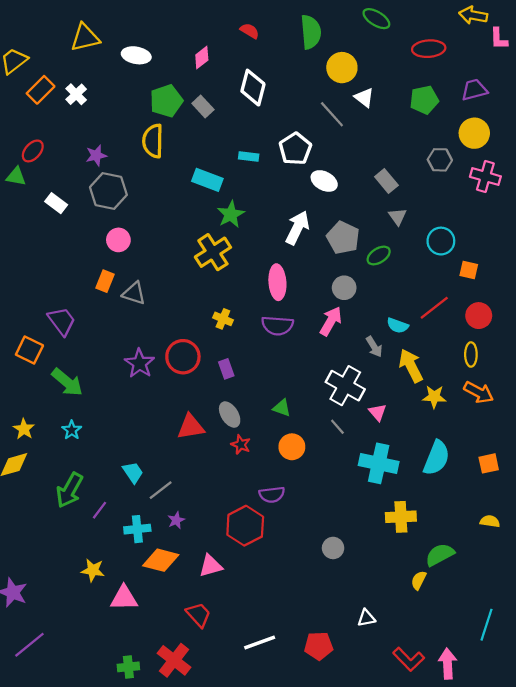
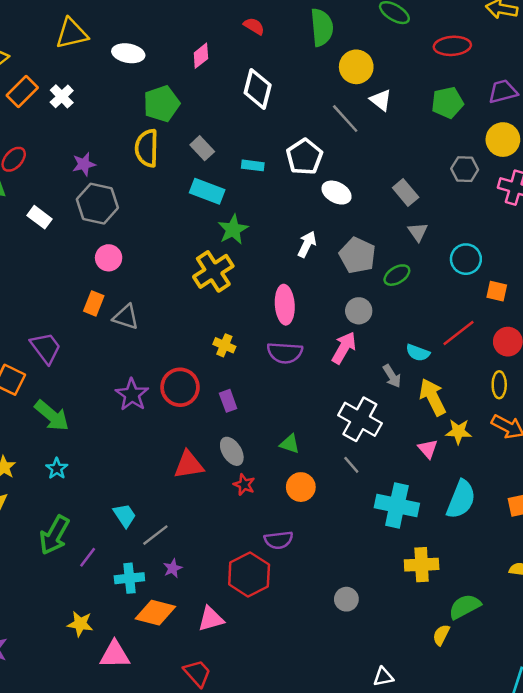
gray rectangle: (203, 106) -> (202, 148), moved
white arrow: (297, 228) -> (307, 244), size x0.7
pink triangle: (378, 412) -> (428, 449), moved

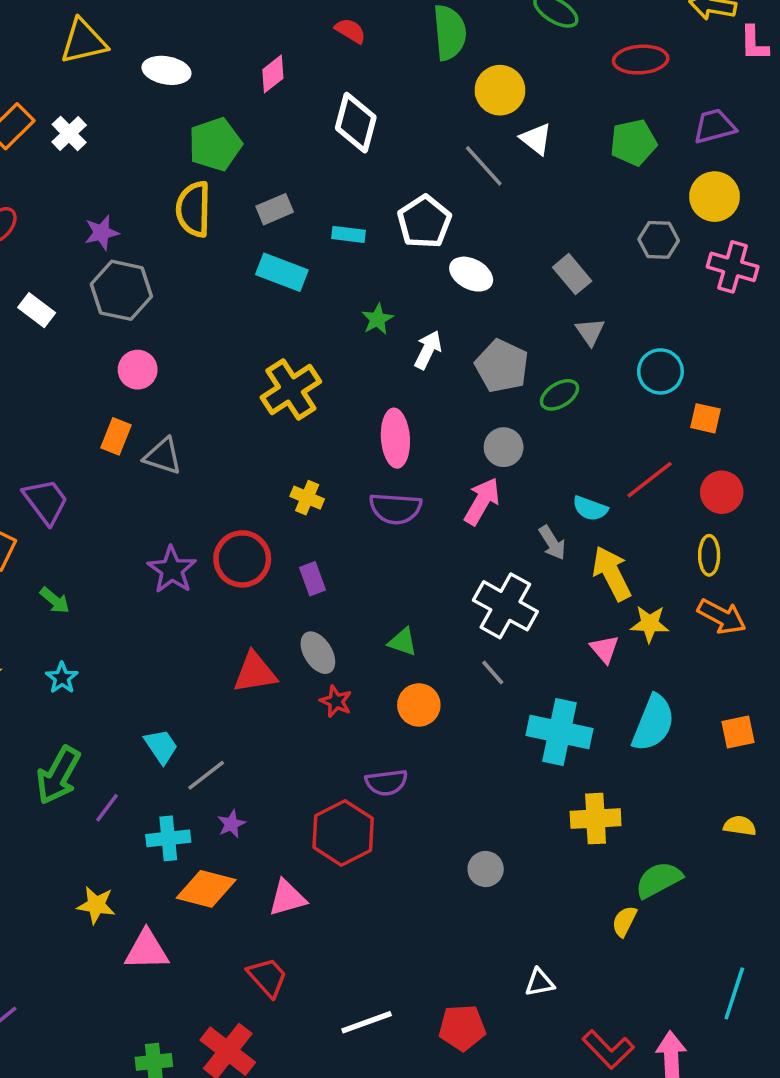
gray rectangle: (202, 148) -> (275, 209), turned -70
green star: (233, 229) -> (377, 319), moved, size x0.7
green arrow: (52, 416) -> (55, 600), size x0.6

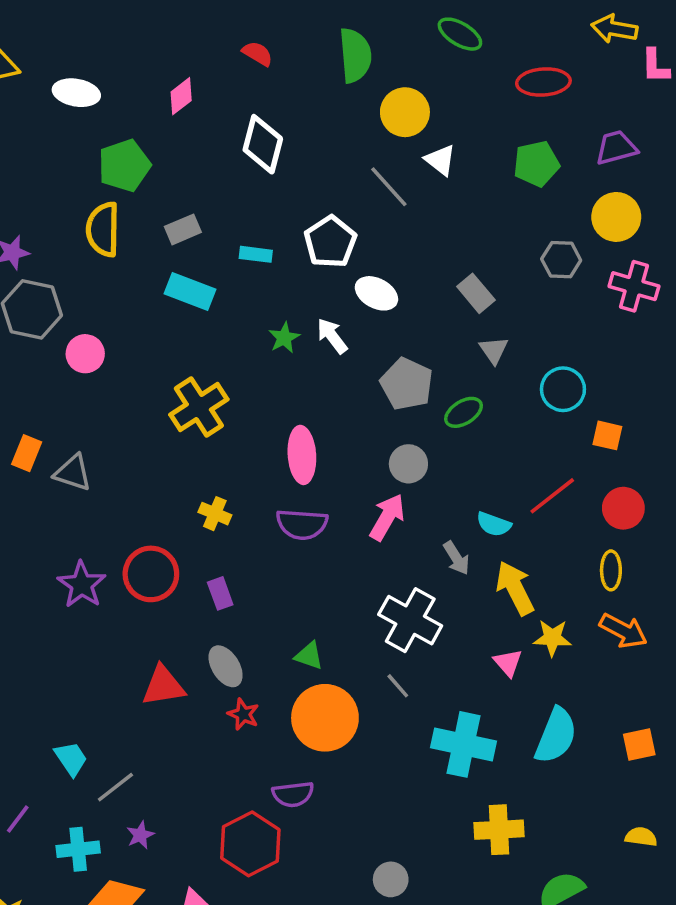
white arrow: (428, 350) -> (332, 336), moved, turned -63
pink circle: (138, 370) -> (85, 354), moved
orange circle: (419, 705) -> (325, 718), size x1.6

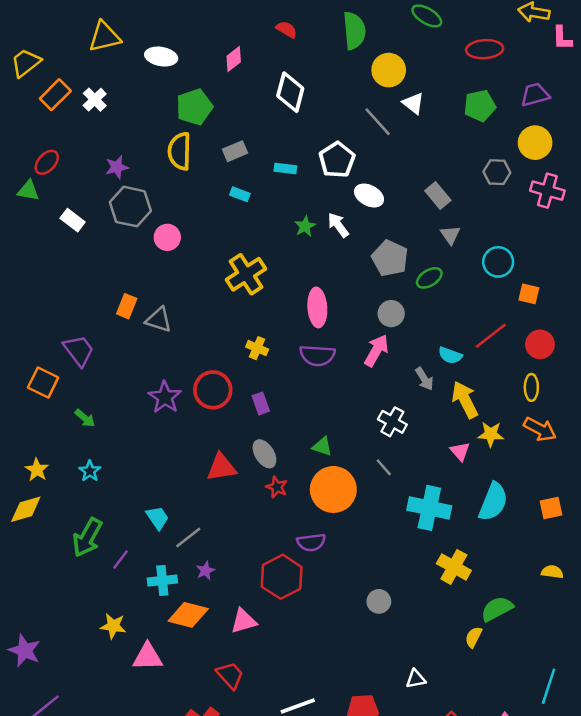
cyan rectangle: (190, 292) -> (240, 194), size x0.6
white cross: (410, 620) -> (392, 422), size x0.7
yellow cross: (499, 830) -> (454, 567), turned 32

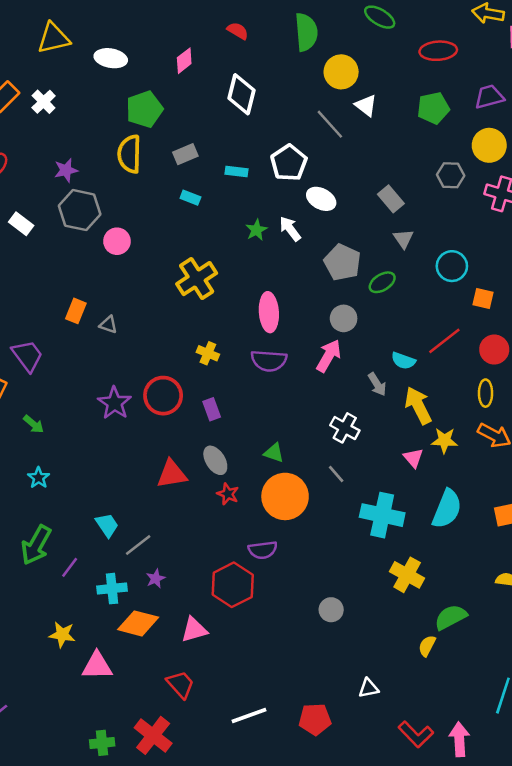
gray triangle: (159, 320) -> (108, 325), size x0.7

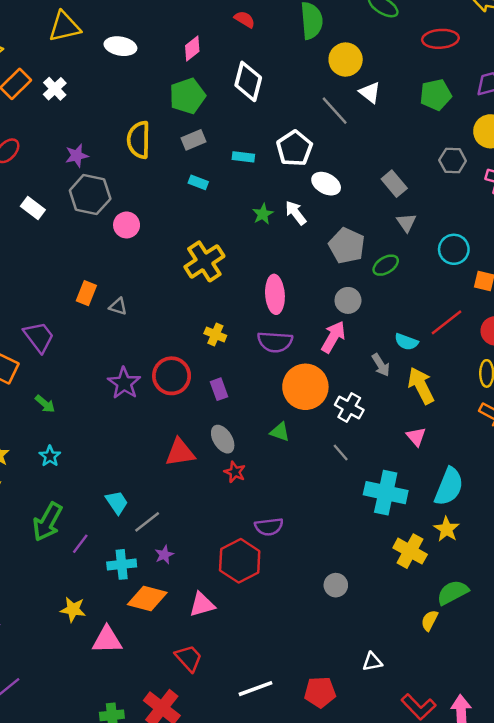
green pentagon: (144, 109) -> (187, 96), moved
yellow star: (444, 440) -> (447, 529), moved, turned 30
orange circle: (285, 496) -> (305, 387), moved

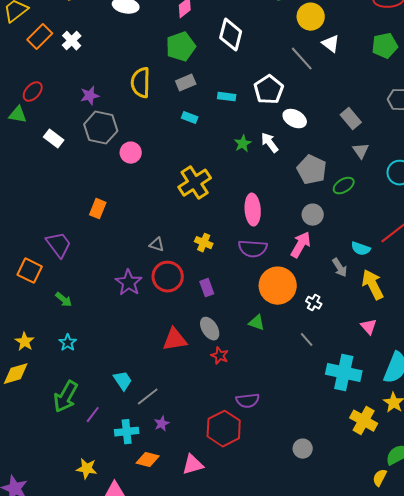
gray triangle: (118, 307) -> (157, 245), moved
white cross: (349, 407) -> (314, 303), size x0.7
orange diamond: (147, 599) -> (148, 460), size x0.7

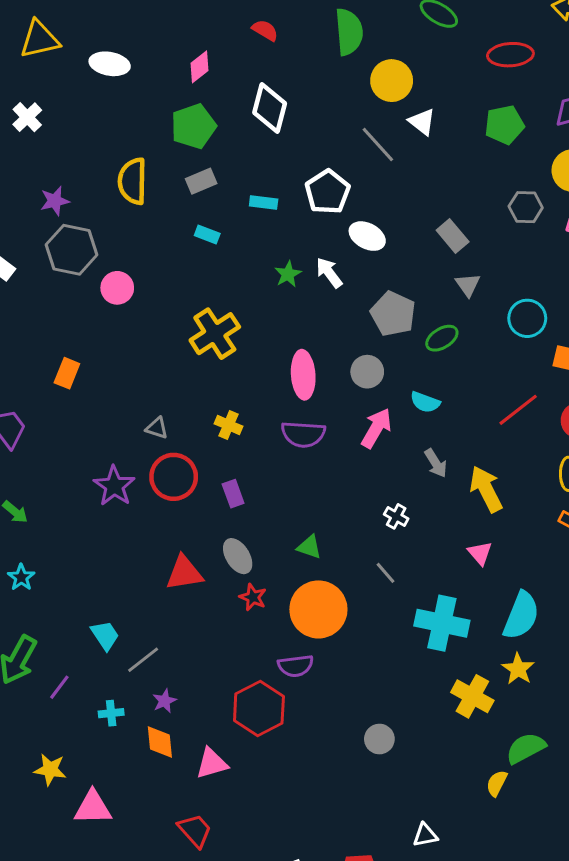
gray circle: (313, 215) -> (367, 372), moved
cyan semicircle: (361, 249) -> (425, 402), moved
orange circle: (278, 286) -> (318, 609), moved
cyan cross: (127, 432) -> (111, 713), size x0.7
orange diamond: (148, 460) -> (160, 742), moved, turned 70

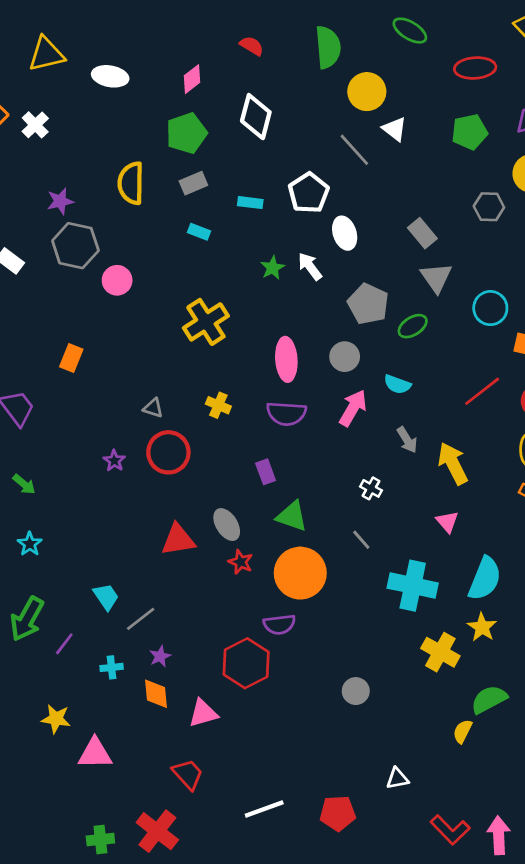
white ellipse: (367, 236) -> (345, 233), turned 44
gray triangle: (468, 285) -> (436, 278), size x1.4
purple star: (114, 486) -> (114, 461), size x0.6
purple rectangle: (233, 494) -> (266, 472), moved
green triangle: (309, 547) -> (292, 516), size x1.4

